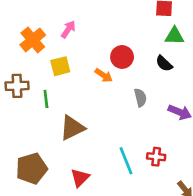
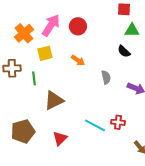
pink arrow: (68, 29) -> (51, 25), size x1.6
red circle: (122, 57) -> (78, 26), moved
cyan line: (126, 161) -> (95, 125), turned -40

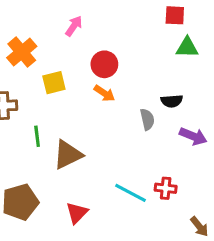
pink arrow: (51, 25) -> (74, 26), moved, size x0.6
red circle: (78, 26) -> (104, 64), moved
black semicircle: (124, 51) -> (172, 101), moved, turned -48
green line: (34, 78) -> (37, 136), moved

